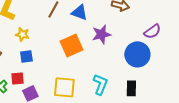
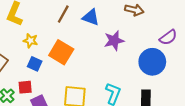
orange square: (71, 45) -> (61, 52), moved, turned -35
blue square: (26, 56) -> (35, 64), turned 32

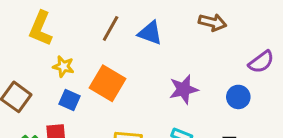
purple star: (114, 41) -> (184, 89), moved
blue circle: (152, 62) -> (238, 97), size x0.6

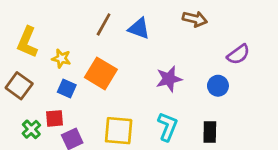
yellow L-shape: (41, 28) -> (27, 42), moved

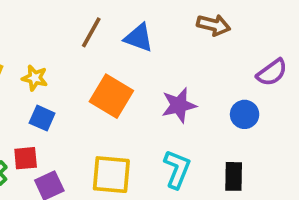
orange square: (101, 73) -> (111, 96), moved

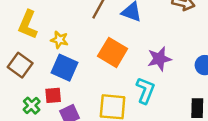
blue square: (42, 118) -> (64, 68), size x1.5
cyan L-shape: (177, 169) -> (145, 90), moved

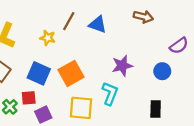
yellow star: (59, 40) -> (48, 38), moved
orange square: (113, 52) -> (71, 73), moved, turned 30

